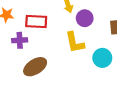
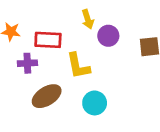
yellow L-shape: (75, 42) -> (78, 66), moved
cyan circle: (102, 58) -> (95, 103), moved

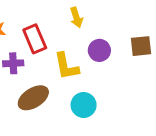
purple circle: (108, 36) -> (99, 50), moved
red rectangle: (48, 40) -> (35, 39), turned 64

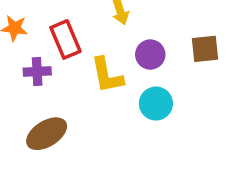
brown ellipse: (33, 98) -> (47, 134), moved
cyan circle: (84, 105) -> (156, 104), moved

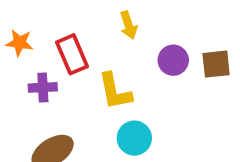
purple circle: (150, 55) -> (173, 60), moved
cyan circle: (156, 104) -> (134, 138), moved

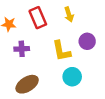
red rectangle: (72, 54) -> (38, 18), moved
purple circle: (173, 60) -> (87, 41), moved

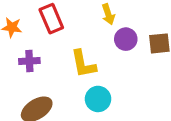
yellow arrow: (69, 14) -> (108, 14), moved
purple circle: (87, 41) -> (126, 39), moved

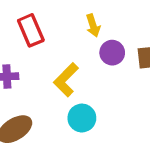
yellow L-shape: (83, 64) -> (66, 80), turned 56

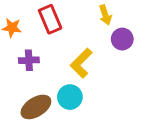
cyan circle: (82, 118) -> (70, 97), moved

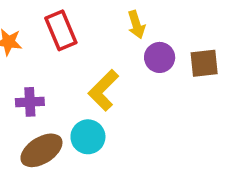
purple cross: (29, 60) -> (30, 102), moved

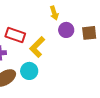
red rectangle: (61, 30) -> (15, 35), moved, turned -48

